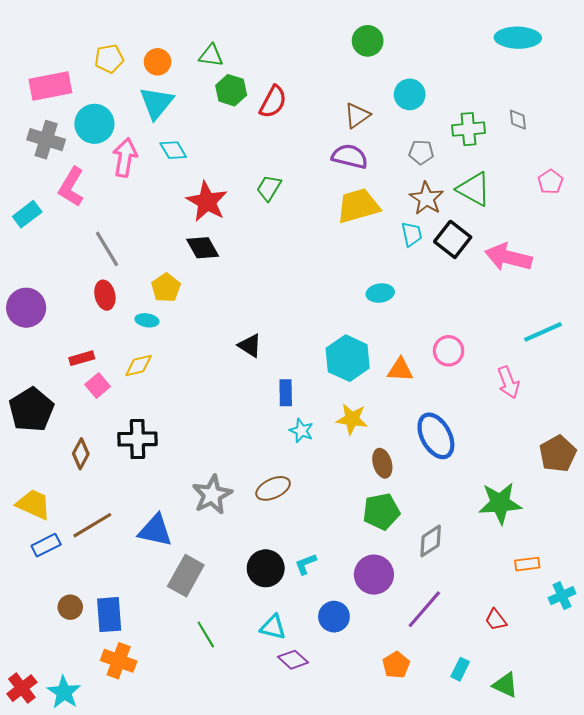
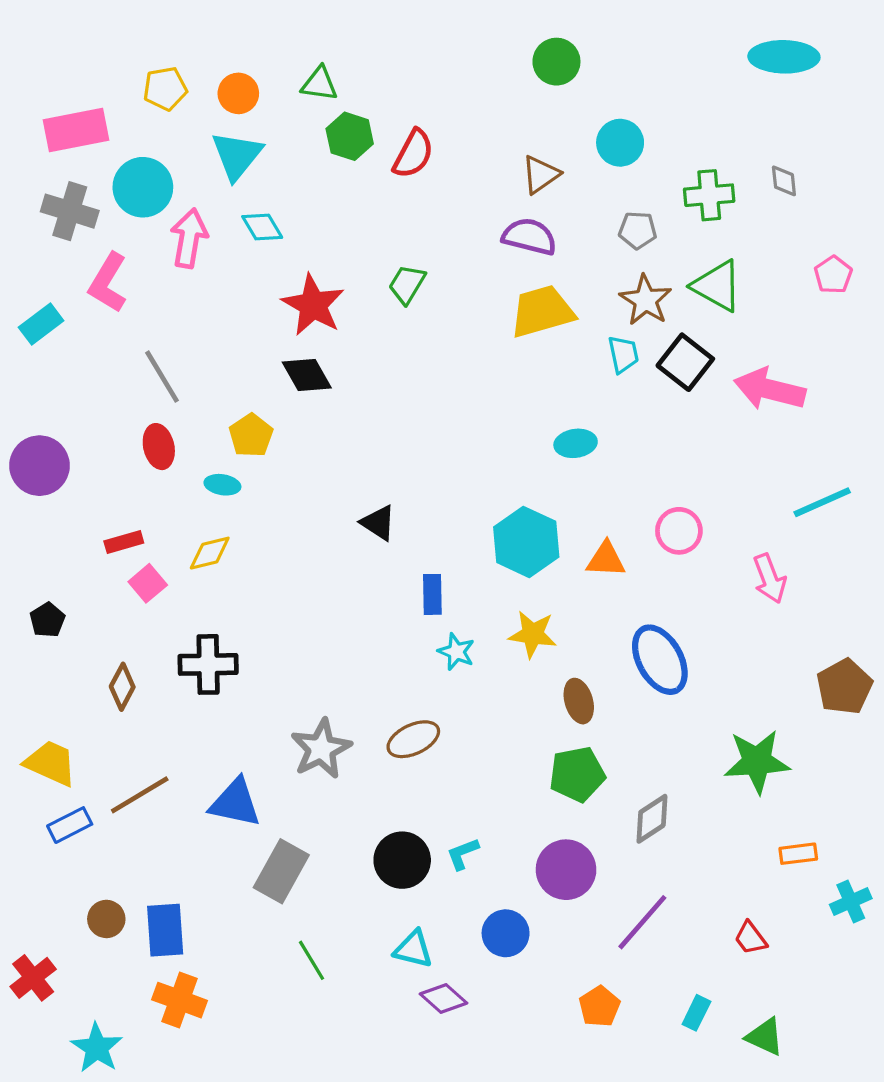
black pentagon: (31, 410) -> (47, 620), size x0.5
red cross: (22, 688) -> (33, 978), moved

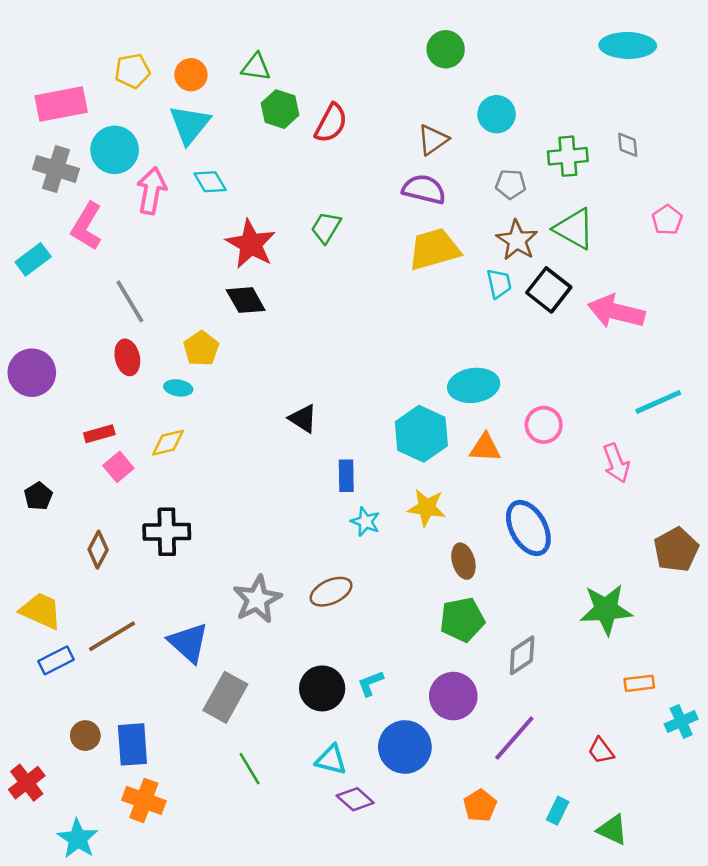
cyan ellipse: (576, 443) -> (474, 385), moved, size x1.5
blue triangle: (235, 803) -> (188, 643), turned 30
blue circle: (506, 933) -> (405, 747), size x1.4

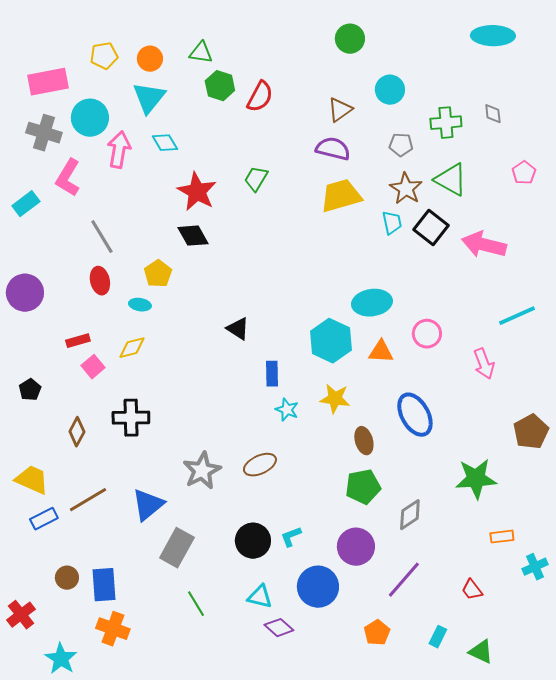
blue triangle: (188, 643) -> (148, 505), turned 39

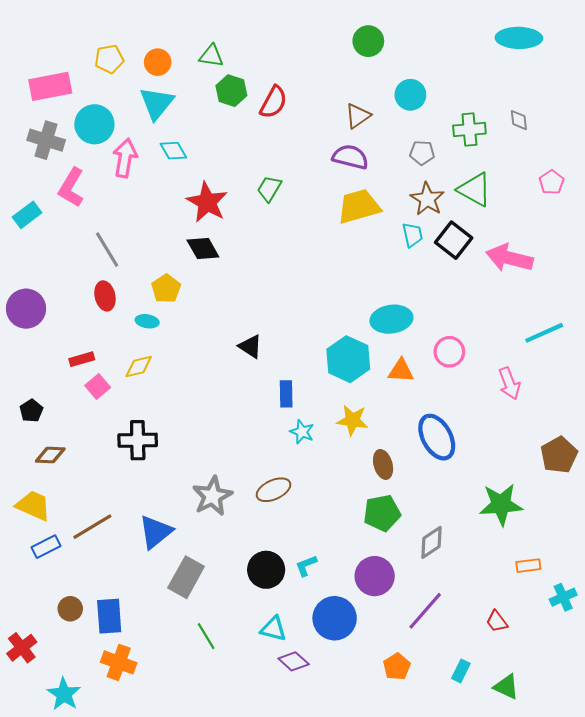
brown diamond: (77, 432) -> (50, 455), moved, turned 64

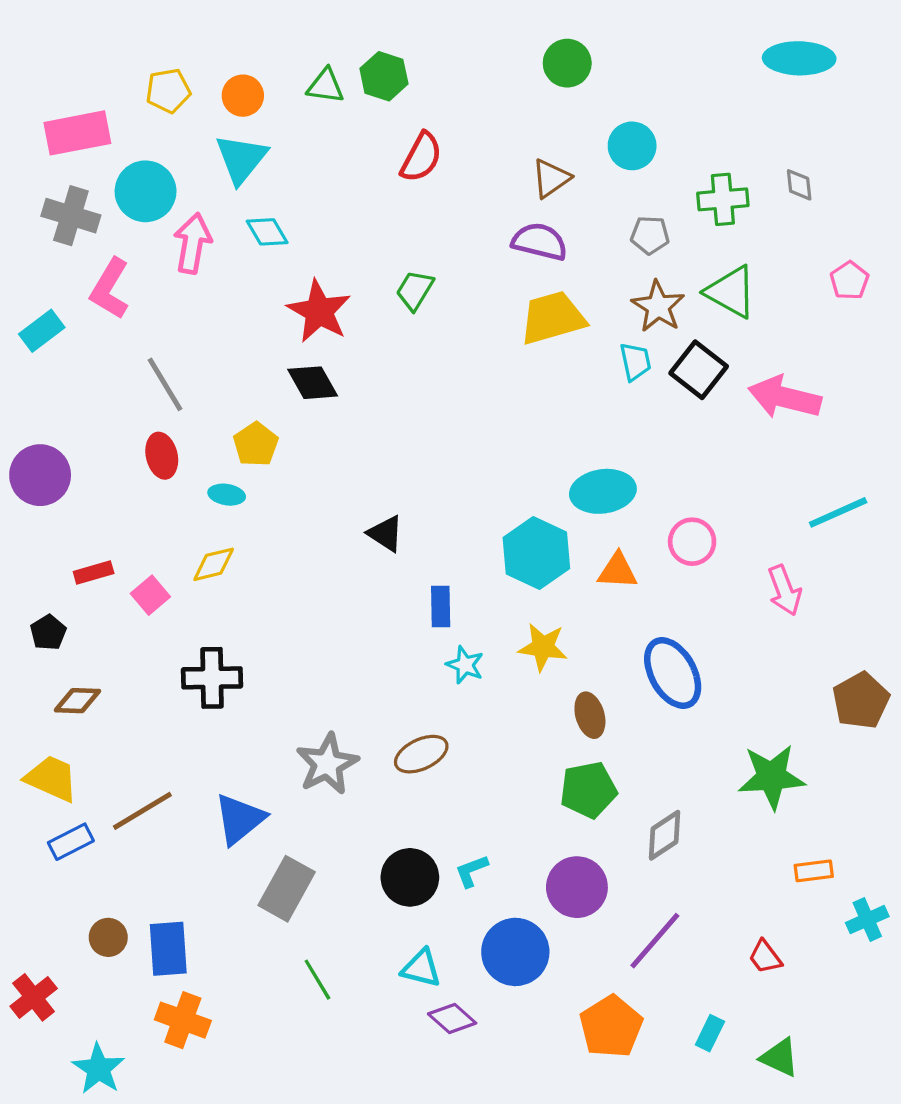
green hexagon: (231, 91) -> (384, 76), moved
red rectangle: (82, 359) -> (94, 572), moved
orange pentagon: (397, 667) -> (611, 1027), size x1.5

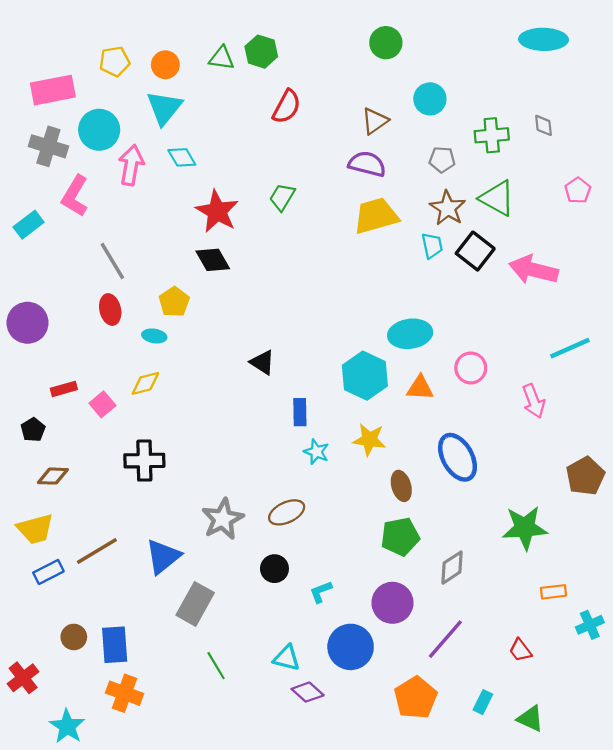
yellow trapezoid: (51, 778) -> (35, 529), turned 141
black circle: (410, 877) -> (274, 569), moved, size x0.7

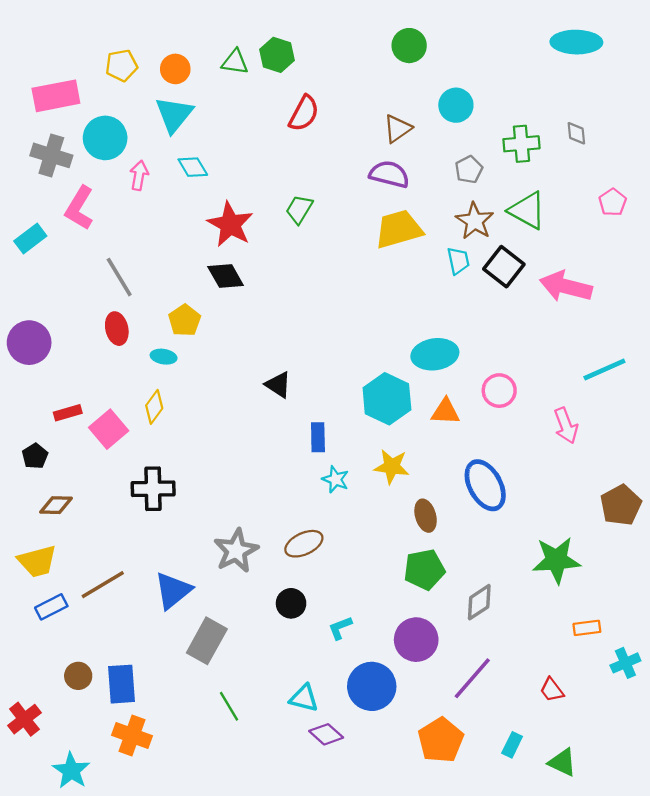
gray pentagon: (442, 160) -> (469, 170), turned -30
pink arrow: (131, 165) -> (139, 175), size x0.7
yellow diamond: (145, 383) -> (154, 407), turned -40
pink square: (102, 404) -> (109, 429), size x1.4

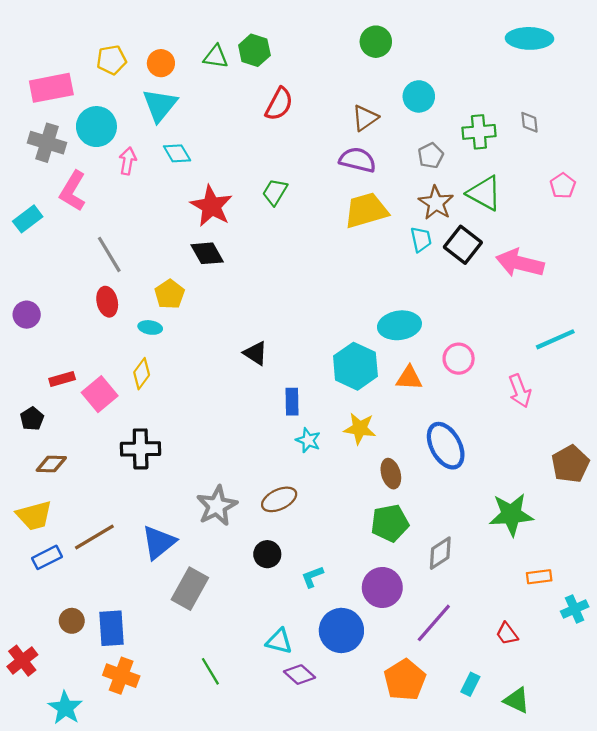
purple circle: (29, 343) -> (27, 315), size x0.7
green line: (229, 706) -> (210, 671), moved

